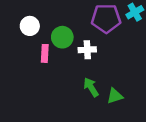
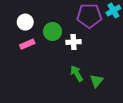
pink rectangle: (45, 53) -> (27, 44), moved, turned 64
green triangle: (115, 96) -> (97, 81), turned -32

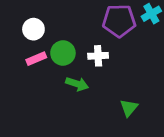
green circle: (53, 32) -> (63, 53), moved
green arrow: (77, 74) -> (77, 84), moved, turned 140

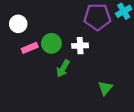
white circle: (33, 29) -> (18, 24), moved
green arrow: (77, 84) -> (63, 69), turned 102

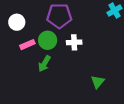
purple pentagon: (97, 17) -> (59, 16), moved
green arrow: (63, 69) -> (44, 64), moved

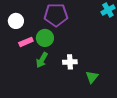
white cross: (74, 42) -> (70, 62), moved

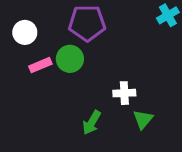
green arrow: (42, 60) -> (92, 123), moved
white cross: (70, 62) -> (124, 93), moved

